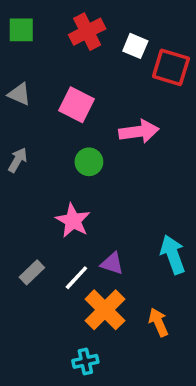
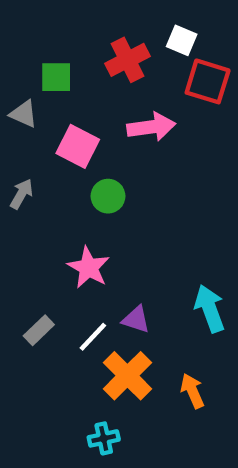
green square: (21, 30) -> (56, 77), moved
red cross: (87, 32) -> (127, 60), moved
white square: (135, 46) -> (182, 40), moved
pink square: (76, 105) -> (78, 146), moved
pink arrow: (139, 131) -> (151, 127), moved

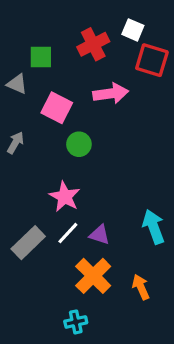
gray rectangle: (39, 330) -> (28, 243), size x1.5
white line: (93, 337) -> (68, 233), moved

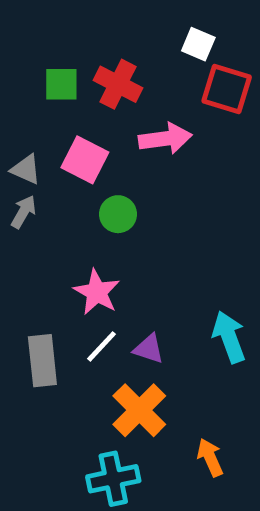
red cross: (93, 44) -> (118, 84), moved, turned -36
gray triangle: (17, 84) -> (26, 169), moved
gray rectangle: (28, 243) -> (42, 361), turned -52
orange arrow: (141, 287) -> (210, 457), moved
cyan cross: (76, 322) -> (113, 479), size x1.5

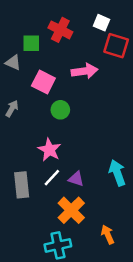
red cross: (118, 84) -> (60, 30), moved
gray triangle: (26, 169) -> (13, 63), moved

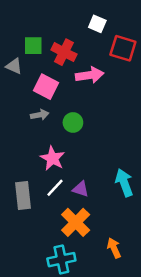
white square: (102, 23) -> (97, 24), moved
red cross: (60, 30) -> (64, 52), moved
gray arrow: (12, 109) -> (40, 115), moved, turned 49
green circle: (60, 110) -> (73, 122), moved

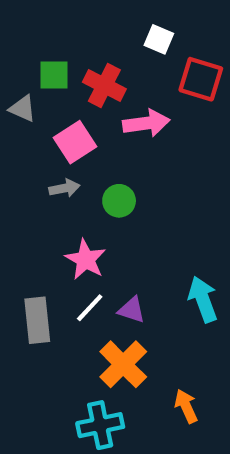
pink square: (46, 87) -> (75, 142), turned 30

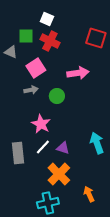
white square: (159, 39) -> (47, 19), moved
pink arrow: (146, 123) -> (78, 73), moved

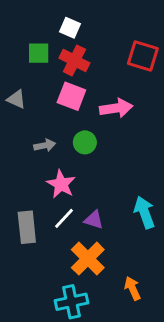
gray triangle: (11, 52) -> (16, 99), moved
pink square: (36, 68) -> (71, 96), moved, turned -36
gray arrow: (31, 90) -> (45, 145), moved

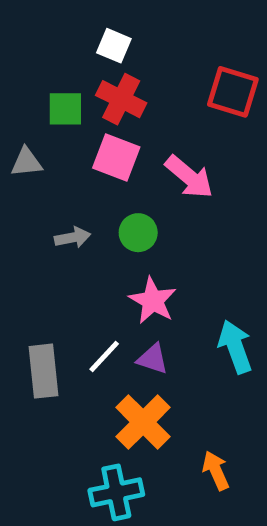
green square: (39, 53) -> (65, 109), moved
gray triangle: (16, 99) -> (26, 162), turned -30
pink arrow: (116, 108) -> (189, 177), turned 48
pink star: (61, 184) -> (153, 301), moved

